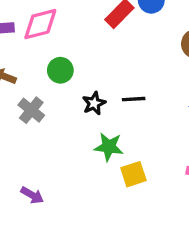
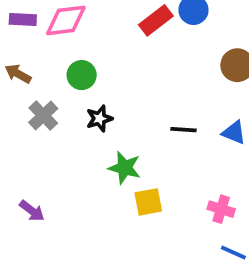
black line: (134, 99) -> (183, 130), moved
black star: (94, 103) -> (99, 119), moved

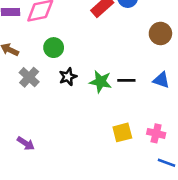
green star: (125, 168) -> (101, 82), moved
yellow square: (148, 202) -> (122, 132), moved

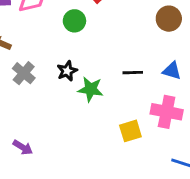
green circle: (54, 48) -> (74, 21), moved
green star: (101, 82) -> (91, 89), moved
pink cross: (156, 133) -> (167, 112), moved, size x1.5

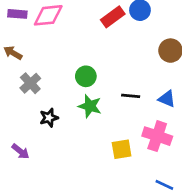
green circle: (74, 21) -> (86, 76), moved
black star: (67, 71) -> (49, 118), moved

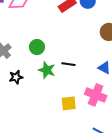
green circle: (86, 76) -> (37, 47), moved
black line: (131, 96) -> (68, 64), moved

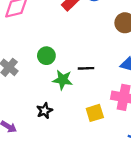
black star: (16, 77) -> (45, 111), moved

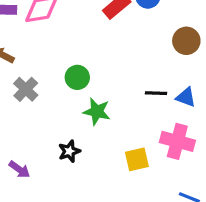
black line: (86, 68) -> (156, 93), moved

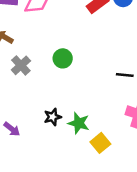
green star: (97, 112) -> (79, 123), moved
yellow square: (137, 159) -> (100, 143), moved, turned -30

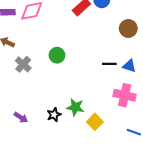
black star: (53, 117) -> (54, 115), moved

